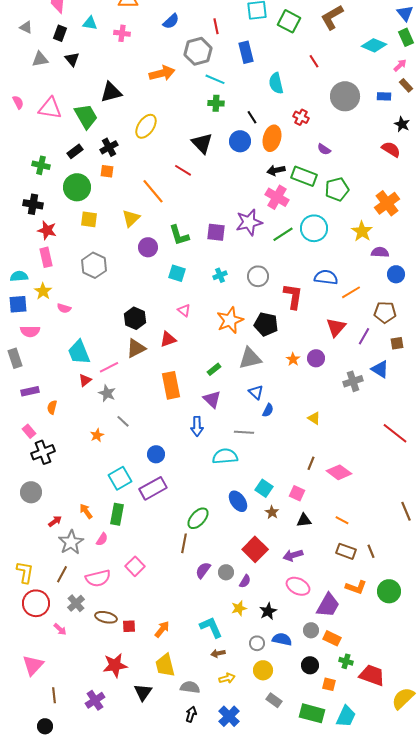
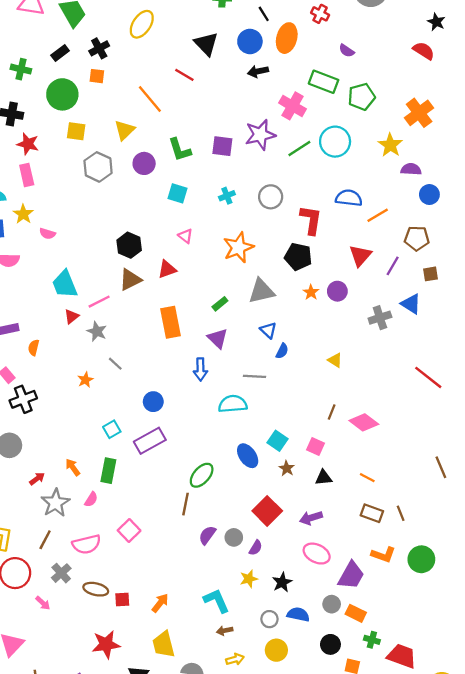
black arrow: (276, 170) -> (258, 71), moved
gray hexagon: (94, 265) -> (98, 167), moved
black pentagon: (266, 324) -> (298, 257), moved
cyan square: (120, 478) -> (112, 429), size x0.7

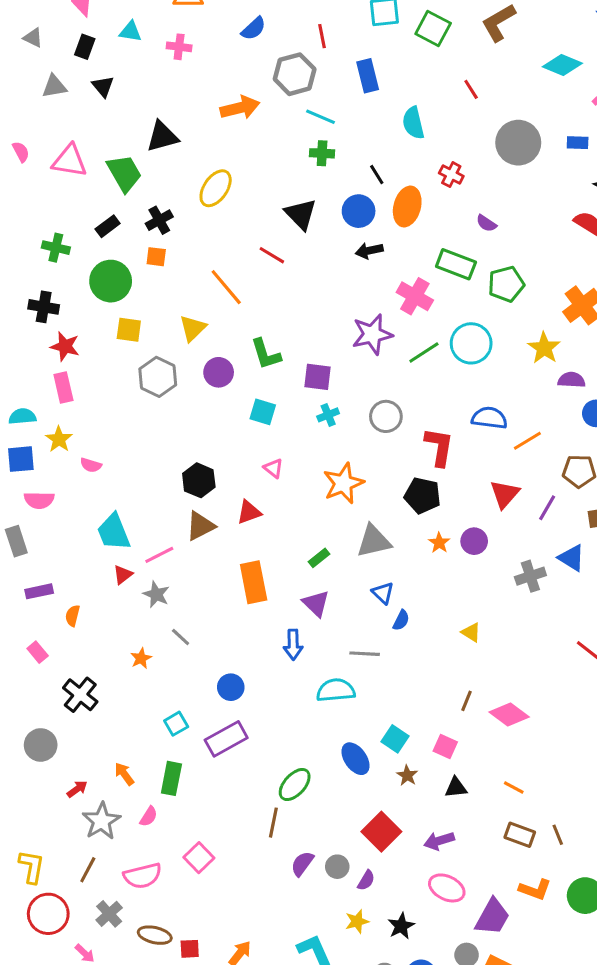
purple square: (222, 146) -> (317, 377), moved
black cross: (23, 399) -> (80, 695), moved, turned -30

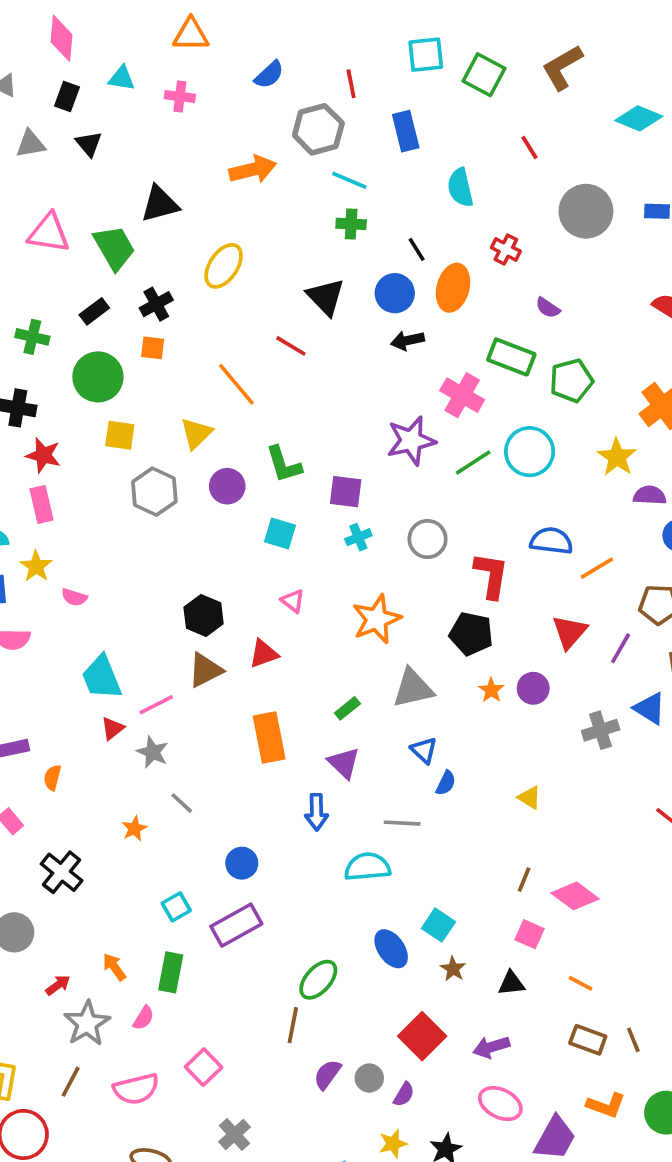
pink square: (445, 747) -> (530, 934), moved
gray cross: (109, 914) -> (235, 1134), moved

